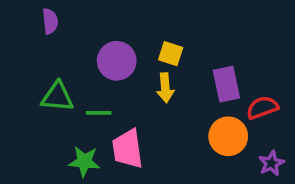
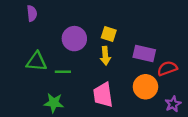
purple rectangle: (226, 84) -> (144, 53), turned -65
pink trapezoid: (128, 149) -> (103, 95), moved

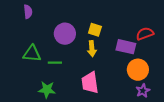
red semicircle: (167, 68) -> (145, 34), moved
orange circle: (145, 87) -> (138, 70), moved
purple star: (173, 104) -> (143, 91), moved

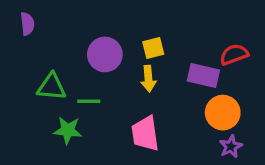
purple semicircle: (28, 12) -> (27, 24), moved
yellow square: (95, 30) -> (153, 48), turned -32
green star: (47, 90) -> (68, 130), moved

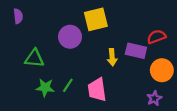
yellow square: (153, 48) -> (96, 19), moved, size x1.6
yellow arrow: (148, 79) -> (112, 57), moved
green line: (89, 101) -> (68, 85), moved, turned -56
orange circle: (223, 113) -> (162, 70), moved

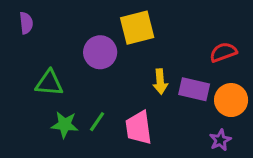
purple rectangle: (136, 51) -> (194, 89), moved

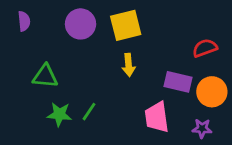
purple circle: (100, 52) -> (81, 24), moved
yellow arrow: (160, 82) -> (129, 65), moved
pink trapezoid: (139, 128) -> (157, 117), moved
purple star: (220, 140) -> (202, 128), turned 30

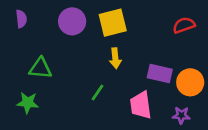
red semicircle: (205, 48) -> (184, 25), moved
green line: (89, 112) -> (97, 92), moved
green star: (59, 114) -> (28, 103), moved

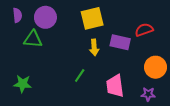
purple circle: (72, 21) -> (45, 17), moved
red semicircle: (184, 25) -> (144, 30), moved
green triangle: (40, 68) -> (33, 39), moved
purple rectangle: (160, 73) -> (120, 42), moved

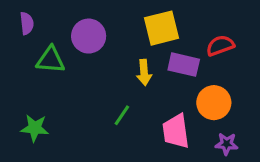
purple circle: (45, 17) -> (89, 36), moved
yellow square: (92, 18) -> (162, 28), moved
orange circle: (155, 67) -> (214, 103), moved

